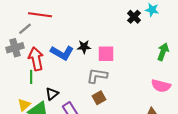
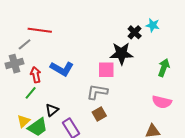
black star: (84, 47) -> (121, 54), moved, size x1.6
red arrow: (36, 59) -> (36, 75), size x0.7
green line: (31, 77) -> (31, 93), turned 40

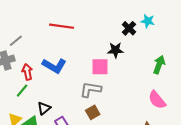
red line: (40, 30) -> (62, 26), moved
black star: (121, 54) -> (116, 50), size x0.7
pink semicircle: (162, 102) -> (157, 100), turned 36

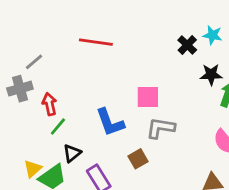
black star: (116, 50) -> (211, 75), moved
blue L-shape: (54, 66) -> (110, 122), moved, turned 40
gray L-shape: (91, 90) -> (161, 128), moved
green line: (22, 91) -> (58, 127), moved

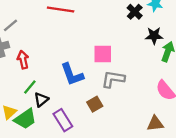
green line: (58, 127) -> (30, 87), moved

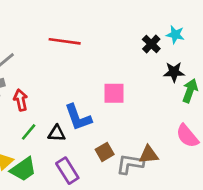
gray L-shape: (113, 79) -> (130, 164), moved
black triangle: (41, 100) -> (57, 133), moved, turned 42
brown triangle: (155, 124) -> (149, 155), moved

